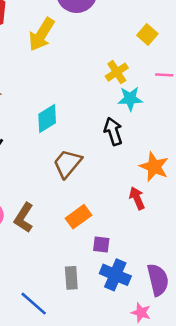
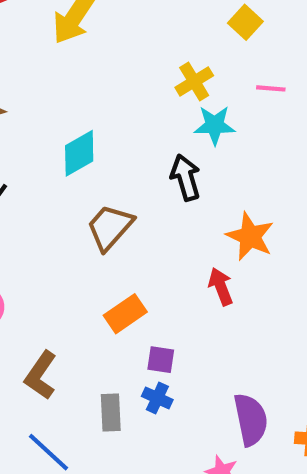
brown L-shape: (24, 218) -> (41, 375), moved
blue cross: (115, 275) -> (157, 398), moved, size x0.6

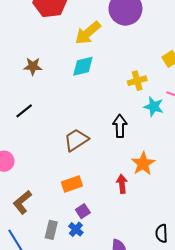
cyan star: (215, 125) -> (154, 107), moved
cyan diamond: (79, 153) -> (83, 66), moved
purple square: (161, 360) -> (83, 211), turned 32

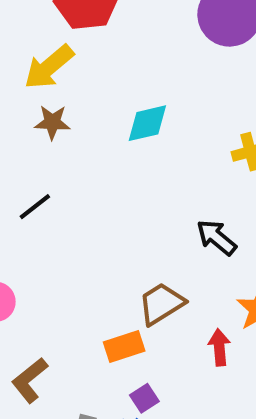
yellow arrow: (88, 33) -> (49, 67), moved
black arrow: (120, 126) -> (216, 237), turned -50
brown trapezoid: (76, 140) -> (161, 304), moved

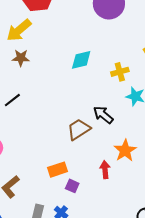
cyan diamond: (147, 123) -> (81, 60), moved
brown trapezoid: (161, 304) -> (79, 129), moved
purple square: (144, 398) -> (72, 186), moved, turned -32

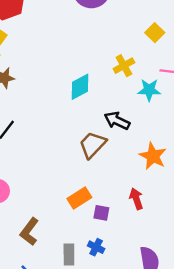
cyan diamond: (81, 60) -> (80, 87), moved
red arrow: (105, 170) -> (136, 199), moved

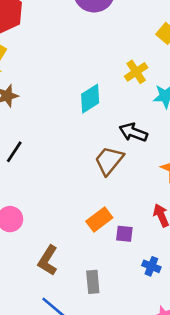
blue cross: (96, 247) -> (151, 266), moved

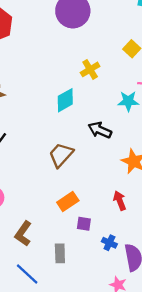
yellow cross: (136, 72) -> (90, 69), moved
brown trapezoid: (109, 161) -> (61, 155), moved
purple square: (124, 234) -> (84, 224), moved

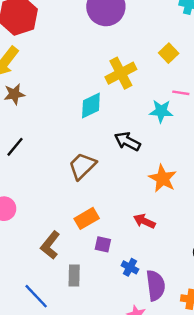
yellow cross: (90, 69) -> (121, 73), size x1.4
red arrow: (120, 201) -> (144, 221), turned -48
brown L-shape: (23, 234) -> (50, 245), moved

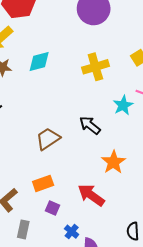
cyan diamond: (91, 106) -> (39, 61), moved
cyan star: (161, 111) -> (123, 105), turned 30
red arrow: (144, 221) -> (91, 195), size x1.5

